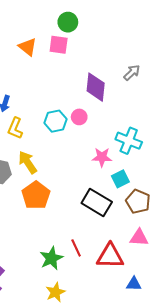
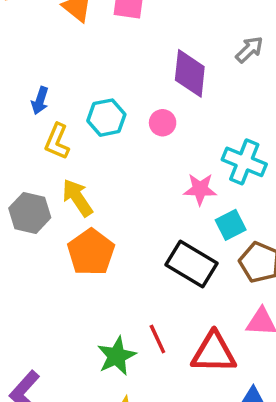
cyan hexagon: (55, 121) -> (106, 118), moved

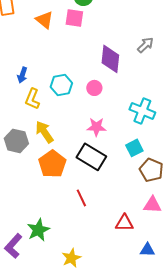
pink star: (200, 189) -> (96, 127), moved
black rectangle: (191, 264) -> (91, 157), moved
red line: (157, 339) -> (81, 198), moved
red triangle: (214, 353) -> (124, 223), size x0.7
green star: (117, 356) -> (38, 230), moved

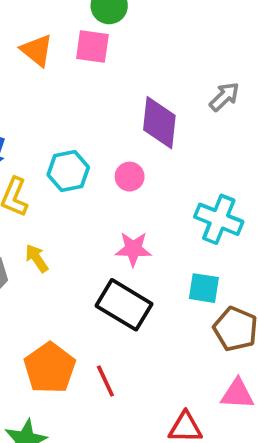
yellow arrow: (44, 132) -> (37, 258), size x0.7
cyan square: (134, 148) -> (204, 288), turned 36
orange pentagon: (52, 164) -> (50, 368), moved

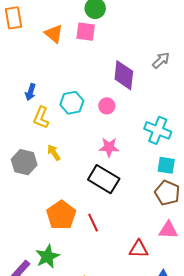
cyan square: (204, 288) -> (166, 165), moved

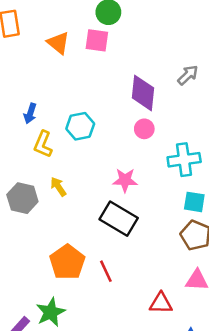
pink circle: (107, 106) -> (144, 129), moved
cyan cross: (158, 130) -> (184, 160), turned -30

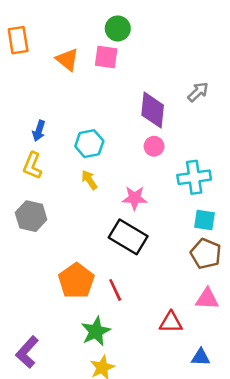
yellow L-shape: (43, 144) -> (32, 166), moved
yellow arrow: (58, 187) -> (89, 180), moved
green star: (51, 312) -> (96, 331), moved

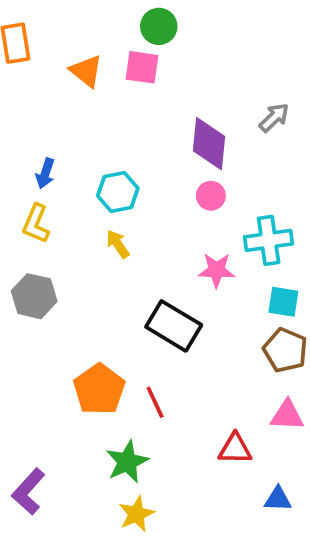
pink star: (135, 198) -> (216, 270), moved

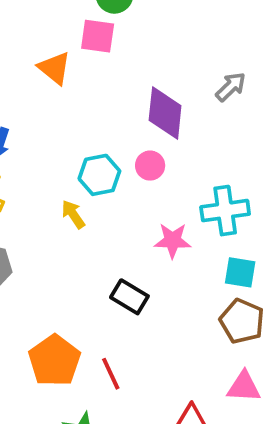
orange triangle: (86, 71) -> (54, 68), moved
cyan hexagon: (118, 192) -> (99, 175), moved
pink circle: (211, 196) -> (150, 166), moved
black rectangle: (174, 326) -> (129, 297), size x0.7

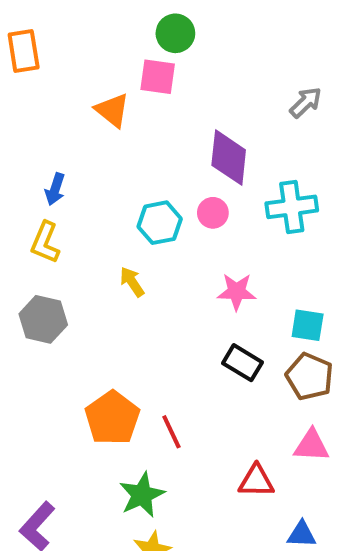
gray arrow: (231, 87) -> (306, 102), moved
cyan cross: (225, 211) -> (292, 207), moved
yellow arrow: (73, 214) -> (132, 282), moved
black rectangle: (129, 297) -> (242, 363), moved

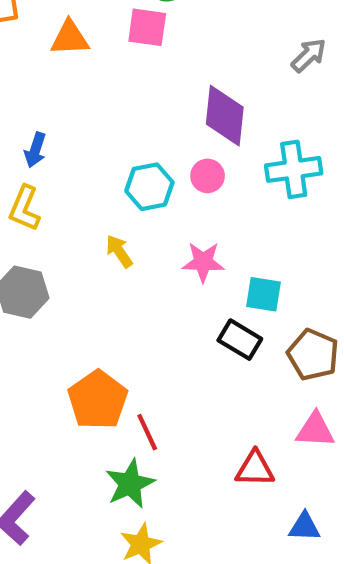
orange triangle: (112, 110) -> (70, 38), moved, turned -42
pink star: (237, 292) -> (203, 262), moved
cyan square: (308, 325) -> (264, 294), moved
red line: (171, 432) -> (147, 432), moved

